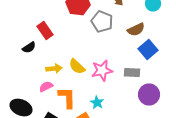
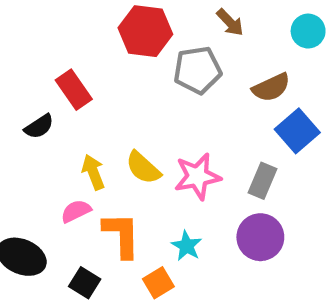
gray pentagon: (102, 22) -> (197, 70), turned -30
yellow arrow: (54, 68) -> (93, 172), turned -105
gray rectangle: (132, 72) -> (263, 181), turned -70
purple circle: (149, 94) -> (260, 237), moved

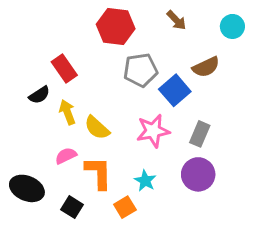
gray pentagon: (197, 70) -> (141, 70), moved
blue square: (297, 131) -> (175, 90), moved
yellow semicircle: (143, 168) -> (97, 128), moved
yellow arrow: (93, 172) -> (67, 112), moved

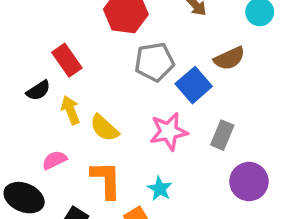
pink semicircle: (66, 156) -> (54, 160), moved
purple circle: (198, 174) -> (249, 182), moved

